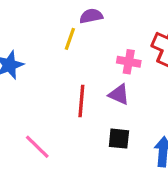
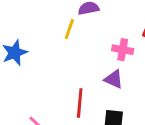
red line: (81, 101) -> (80, 103), moved

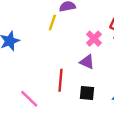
pink cross: (123, 50) -> (94, 39), turned 35

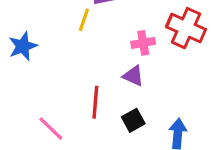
pink cross: (94, 39) -> (143, 43), turned 35
black square: (87, 93) -> (133, 120), turned -35

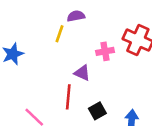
purple triangle: (133, 76) -> (82, 73), moved

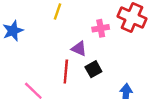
black square: (97, 111) -> (93, 69), moved

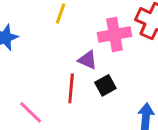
pink cross: (101, 28) -> (114, 35), size x1.5

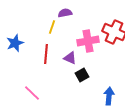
red line: (71, 88) -> (46, 54), moved

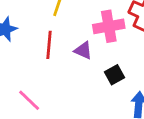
black square: (82, 75) -> (114, 75), moved

